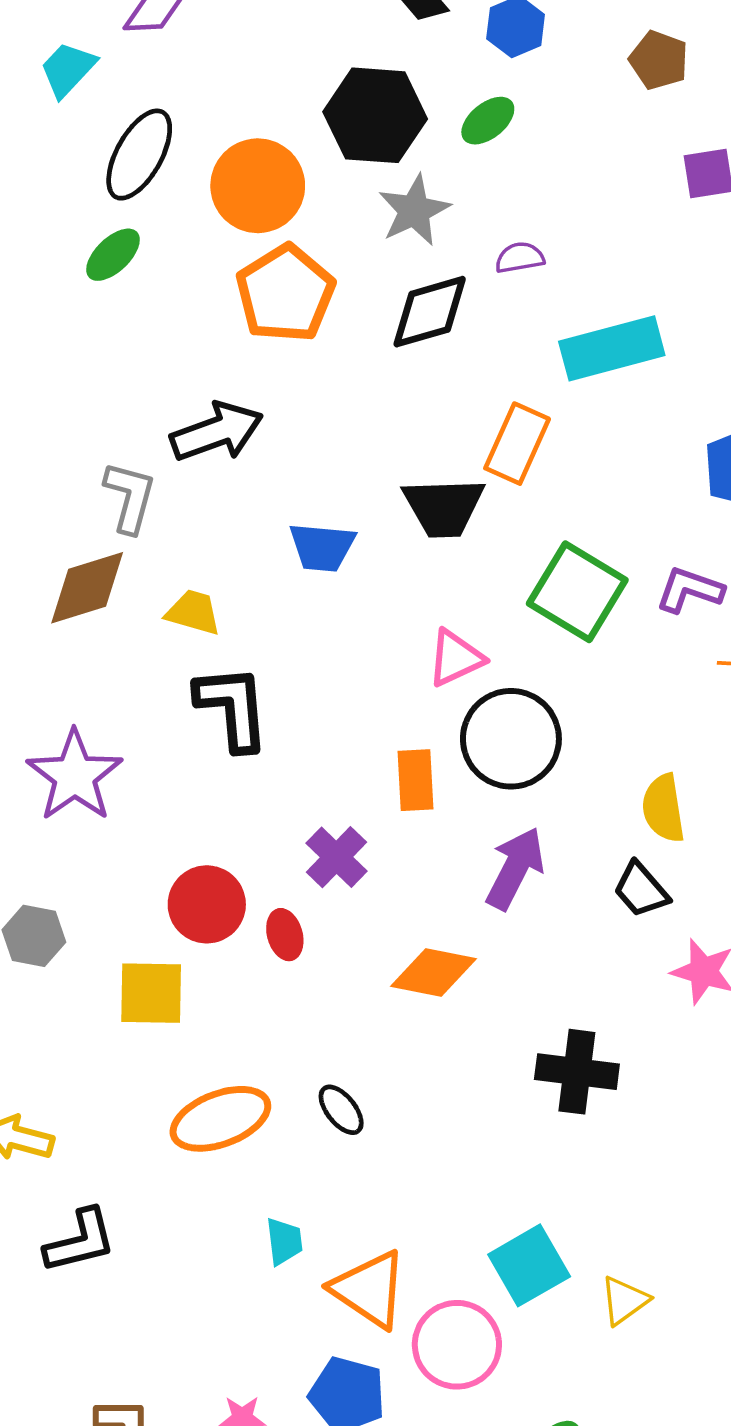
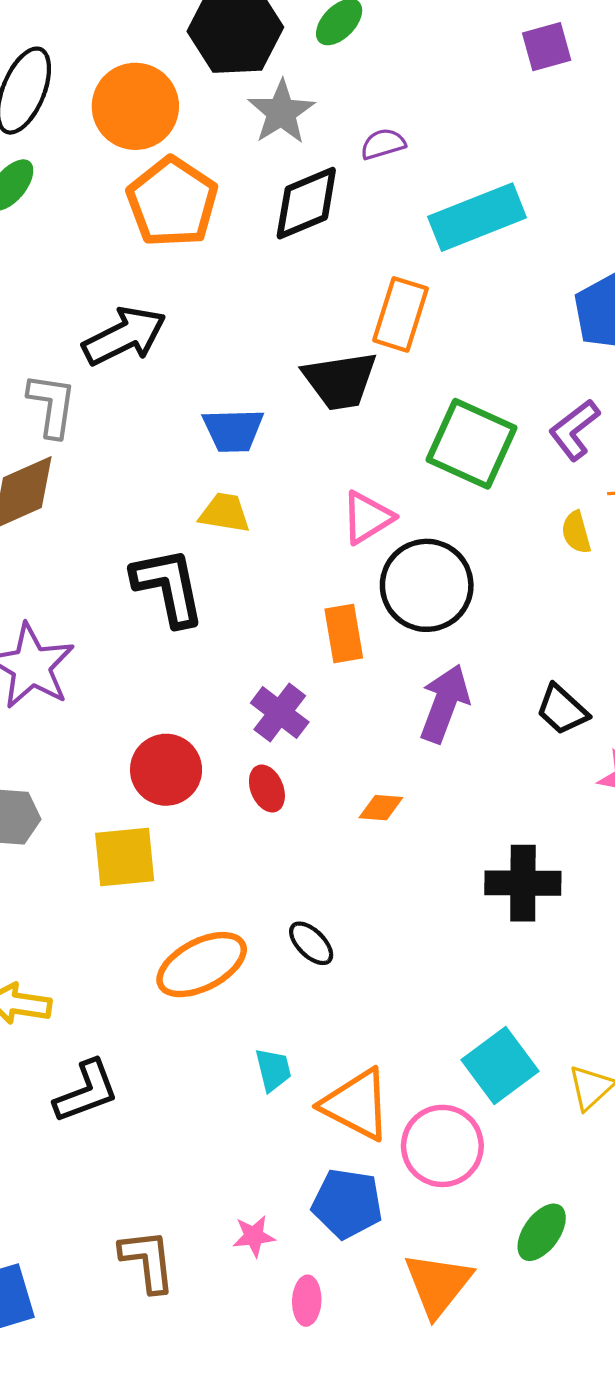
purple L-shape: (690, 590) -> (574, 430), turned -50
yellow trapezoid: (193, 612) -> (225, 513), moved
yellow semicircle: (663, 808) -> (576, 532), moved, size x0.7
red ellipse: (285, 935) -> (267, 789), moved
orange diamond: (433, 972) -> (381, 808), size x0.6

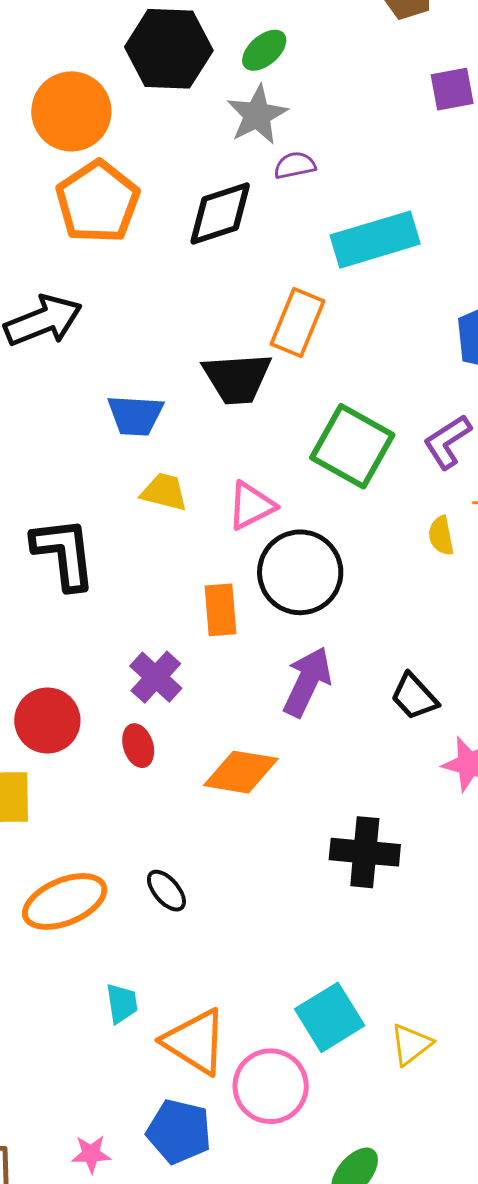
gray star: (281, 112) -> (257, 115), moved
yellow trapezoid: (225, 513) -> (164, 492), moved
orange diamond: (381, 808) -> (241, 772), size x1.8

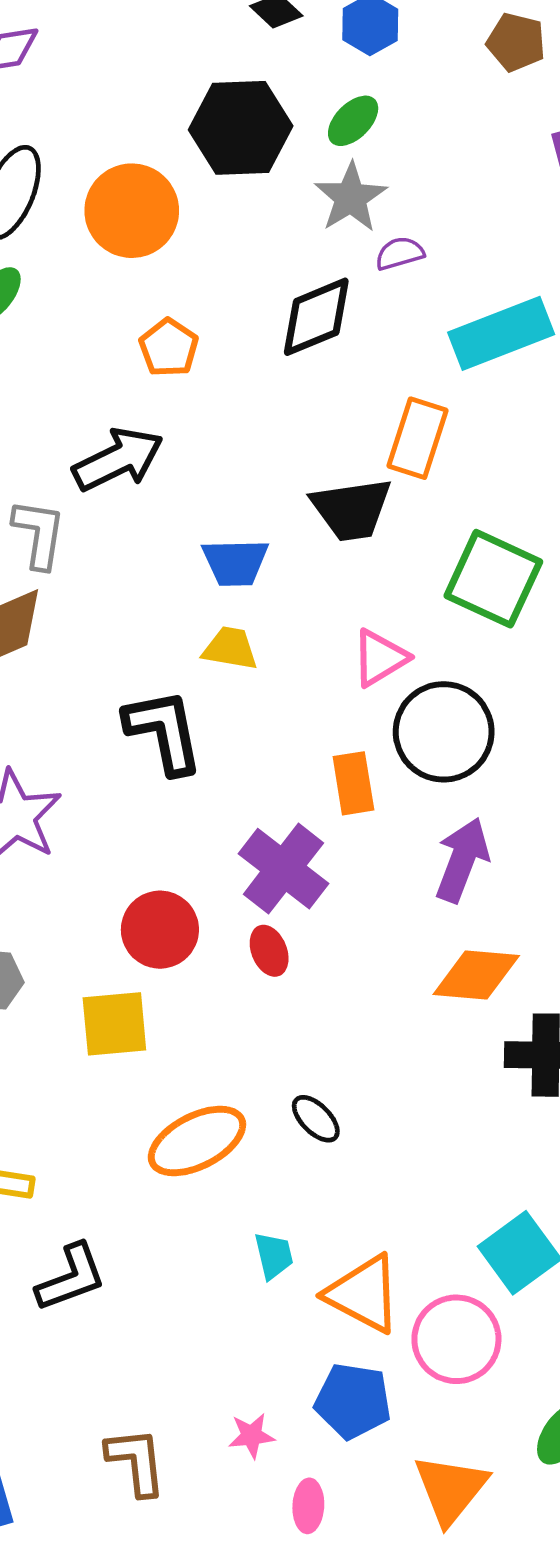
orange pentagon: (98, 202) -> (169, 348), moved, size x0.6
yellow trapezoid: (164, 492) -> (230, 648), moved
purple cross: (156, 677) -> (283, 869), size x1.4
orange diamond: (241, 772) -> (476, 975), moved

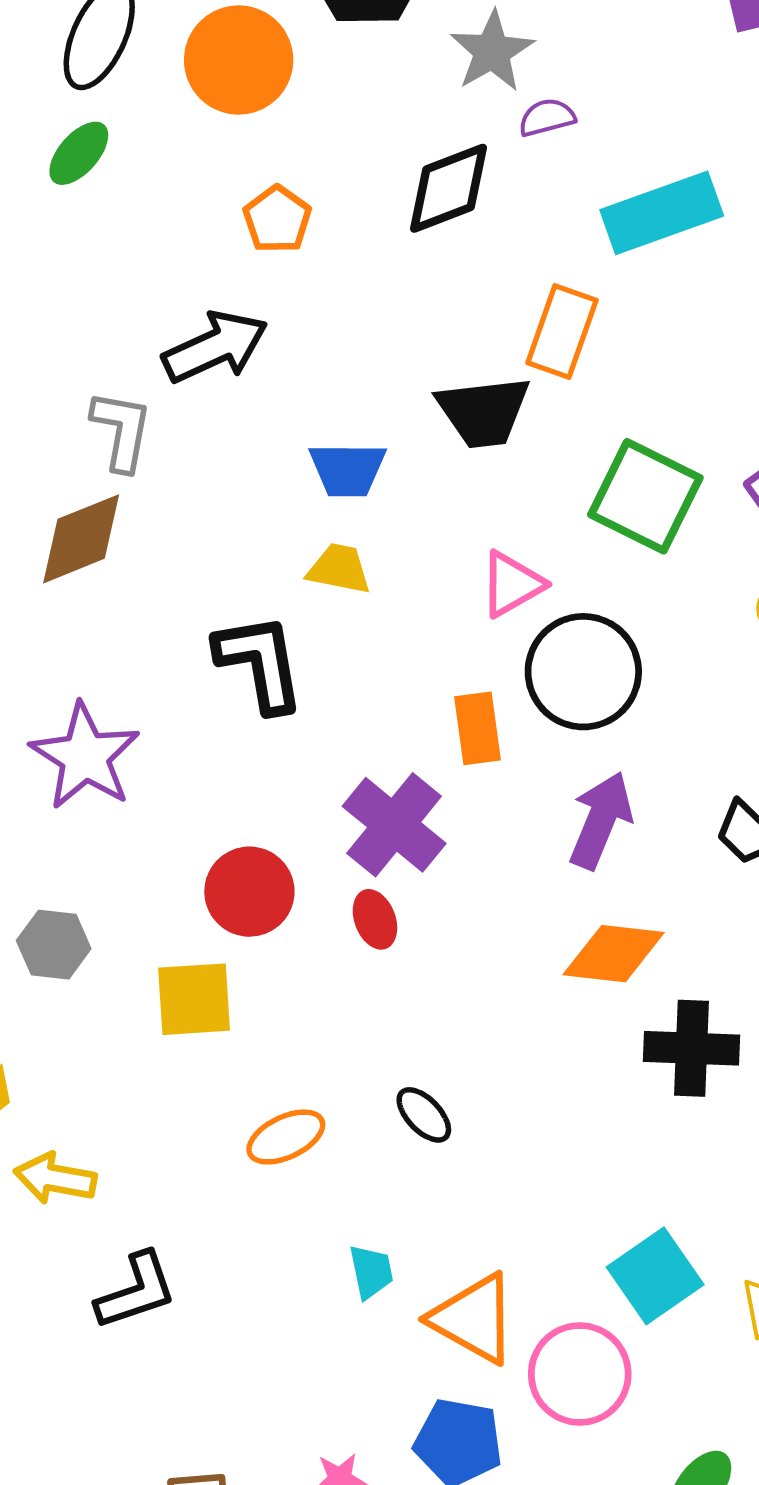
orange ellipse: (197, 1141) -> (286, 1137), size x0.7

